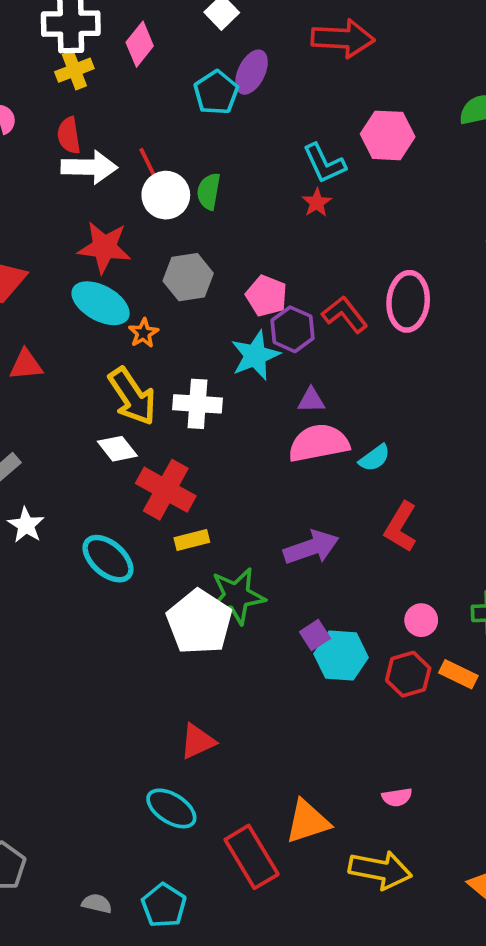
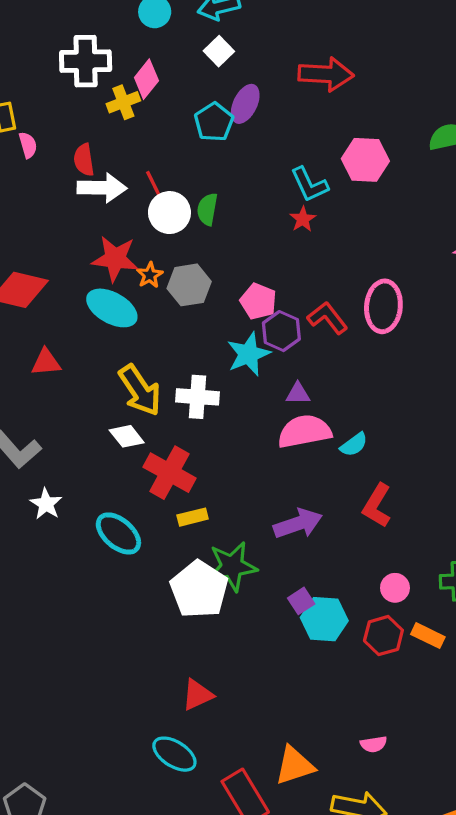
yellow cross: (74, 70) -> (123, 102), moved
orange star: (143, 333) -> (150, 275), moved

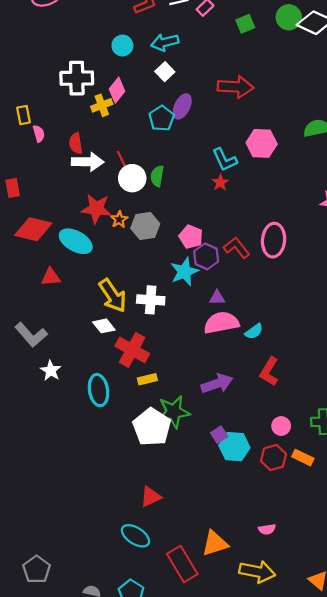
cyan ellipse: (112, 308) -> (76, 241), moved
cyan ellipse: (118, 533) -> (99, 390), turned 40

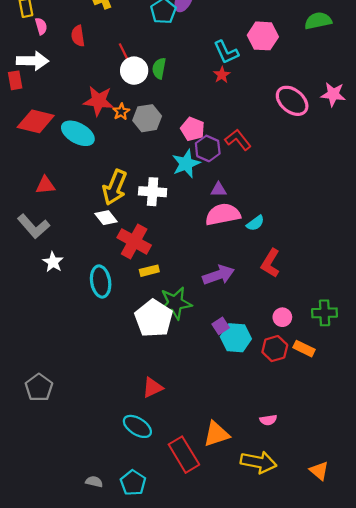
white arrow: (88, 162) -> (32, 61), moved
pink ellipse: (274, 240) -> (292, 101), moved, turned -56
red triangle: (51, 277) -> (45, 185), moved
yellow arrow: (113, 296) -> (115, 187), turned 56
gray pentagon: (37, 569) -> (39, 388), moved

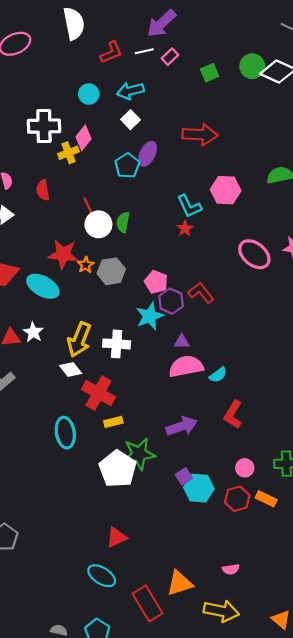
white star: (53, 262) -> (33, 332), moved

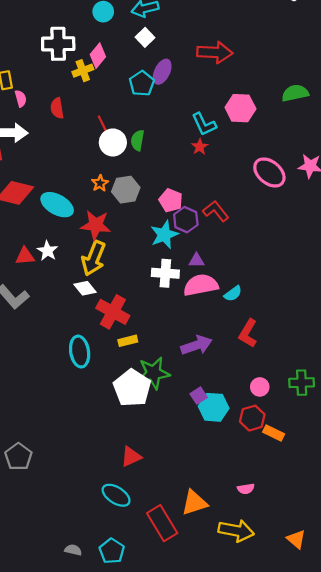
red star: (63, 254) -> (96, 225), moved
white cross: (117, 344) -> (165, 273), moved
orange rectangle: (266, 499) -> (274, 433), moved

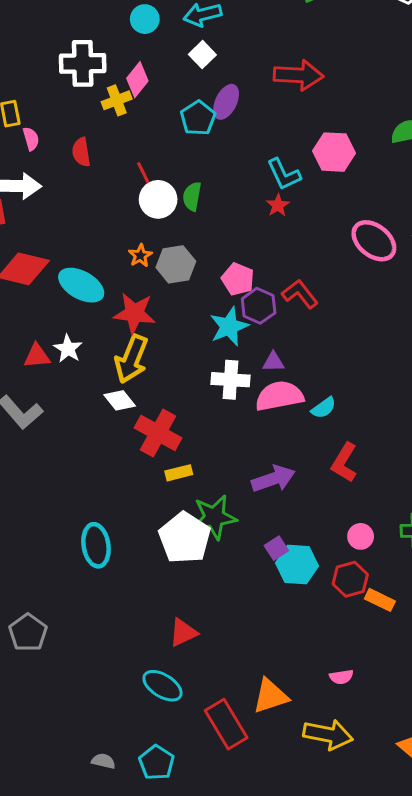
cyan ellipse: (80, 352) -> (96, 545), moved

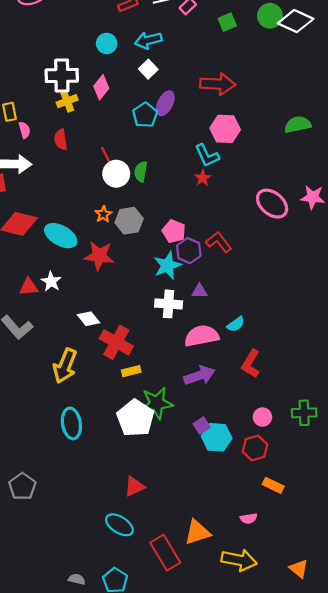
yellow cross: (117, 100) -> (67, 101), moved
pink hexagon: (334, 152) -> (225, 129), moved
yellow arrow: (131, 359) -> (65, 366), moved
pink semicircle: (279, 396) -> (202, 336), moved
orange rectangle: (380, 600) -> (273, 485), moved

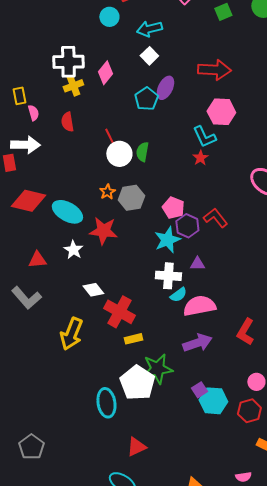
cyan circle: (107, 43) -> (109, 17), moved
white star: (51, 281) -> (73, 250), moved
cyan semicircle: (236, 324) -> (178, 295), moved
cyan ellipse: (71, 423) -> (106, 403), moved

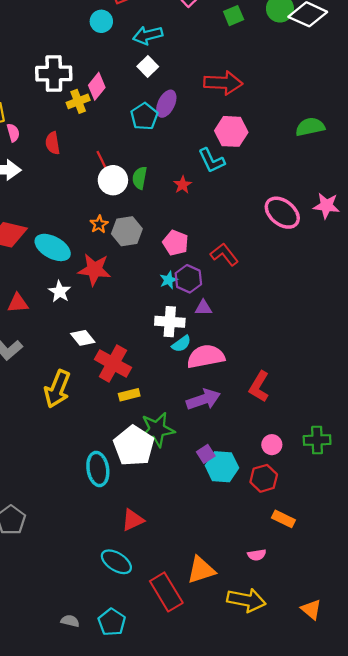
yellow cross: (73, 86) -> (78, 101), moved
red star: (200, 158) -> (183, 185), moved
purple hexagon: (187, 226) -> (188, 279), moved
cyan star: (167, 240) -> (169, 280), size x0.6

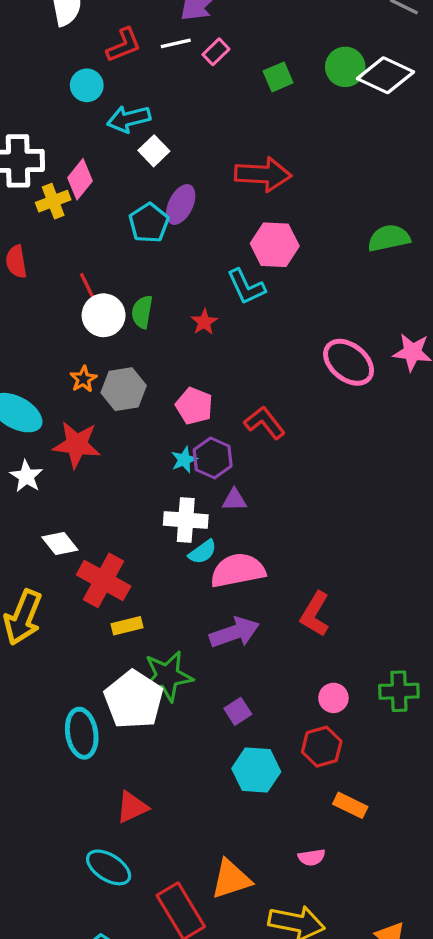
cyan arrow: (148, 35) -> (129, 119), moved
cyan hexagon: (222, 467) -> (256, 770), moved

